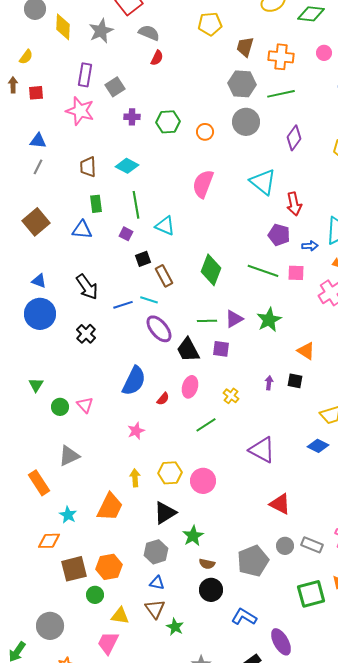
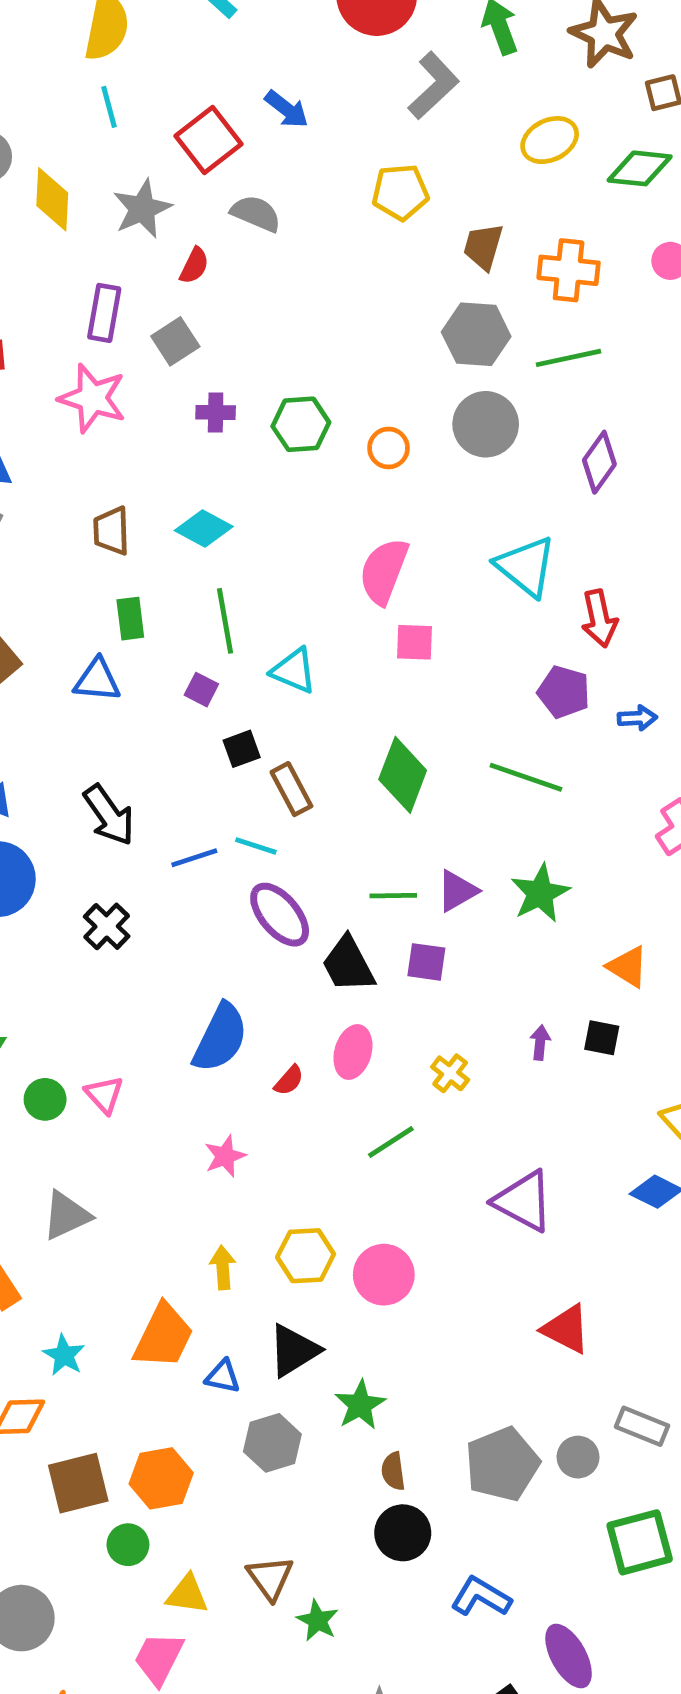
red semicircle: (157, 58) -> (194, 266), moved
pink square: (296, 273) -> (415, 642), moved
gray circle: (285, 546) -> (578, 1457), moved
brown semicircle: (207, 564) -> (393, 1471), turned 70
blue triangle: (157, 583) -> (223, 1376), moved

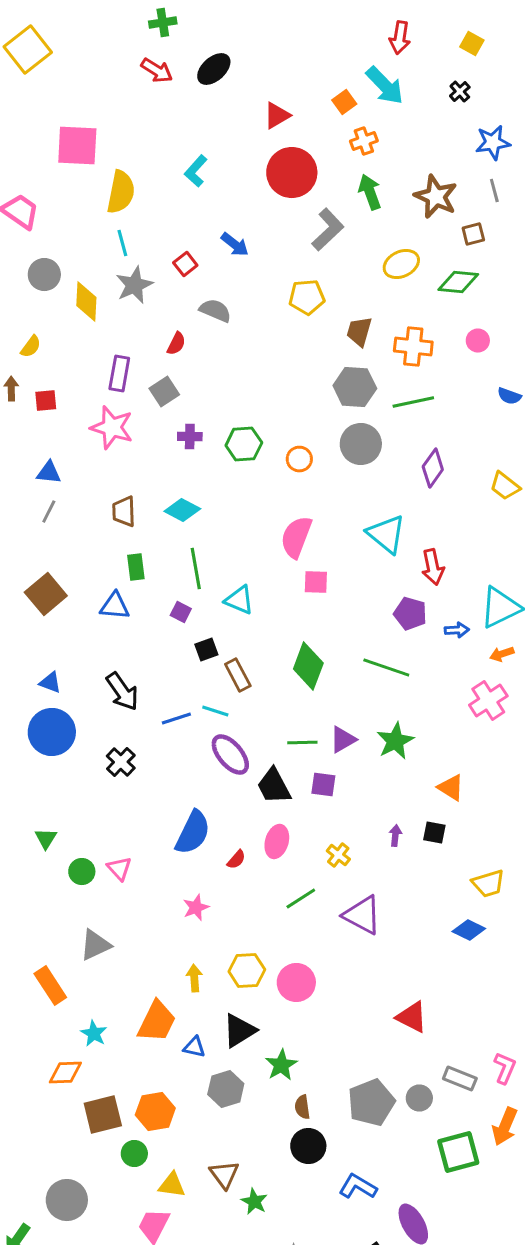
red square: (208, 140) -> (185, 264), size x0.6
gray star: (142, 209) -> (134, 285), moved
purple triangle: (524, 1201) -> (362, 915), moved

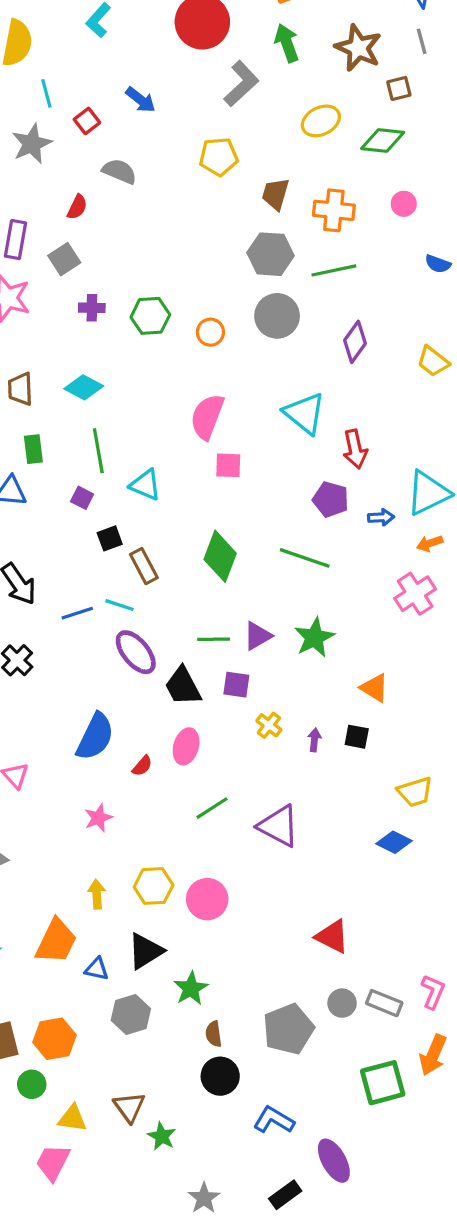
cyan line: (122, 243) -> (46, 93), moved
yellow cross: (338, 855) -> (269, 725), moved
gray circle: (419, 1098) -> (342, 1003), moved

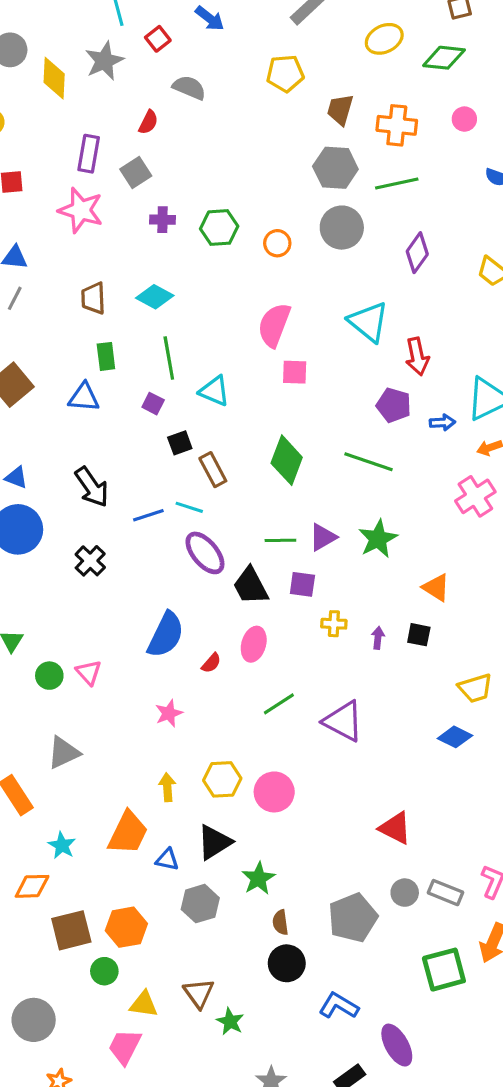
yellow cross: (269, 725) -> (334, 624), turned -35

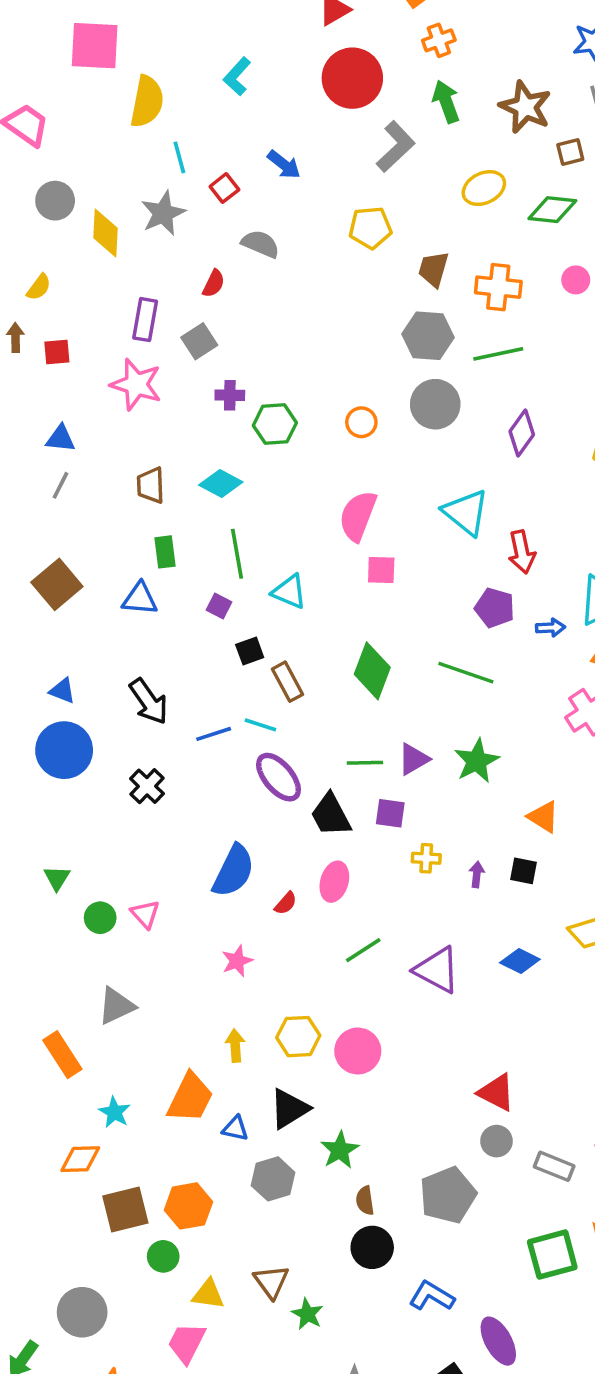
green hexagon: (219, 228) -> (275, 424), moved
blue diamond: (455, 737) -> (520, 961), moved
gray circle: (405, 893) -> (496, 1141), moved

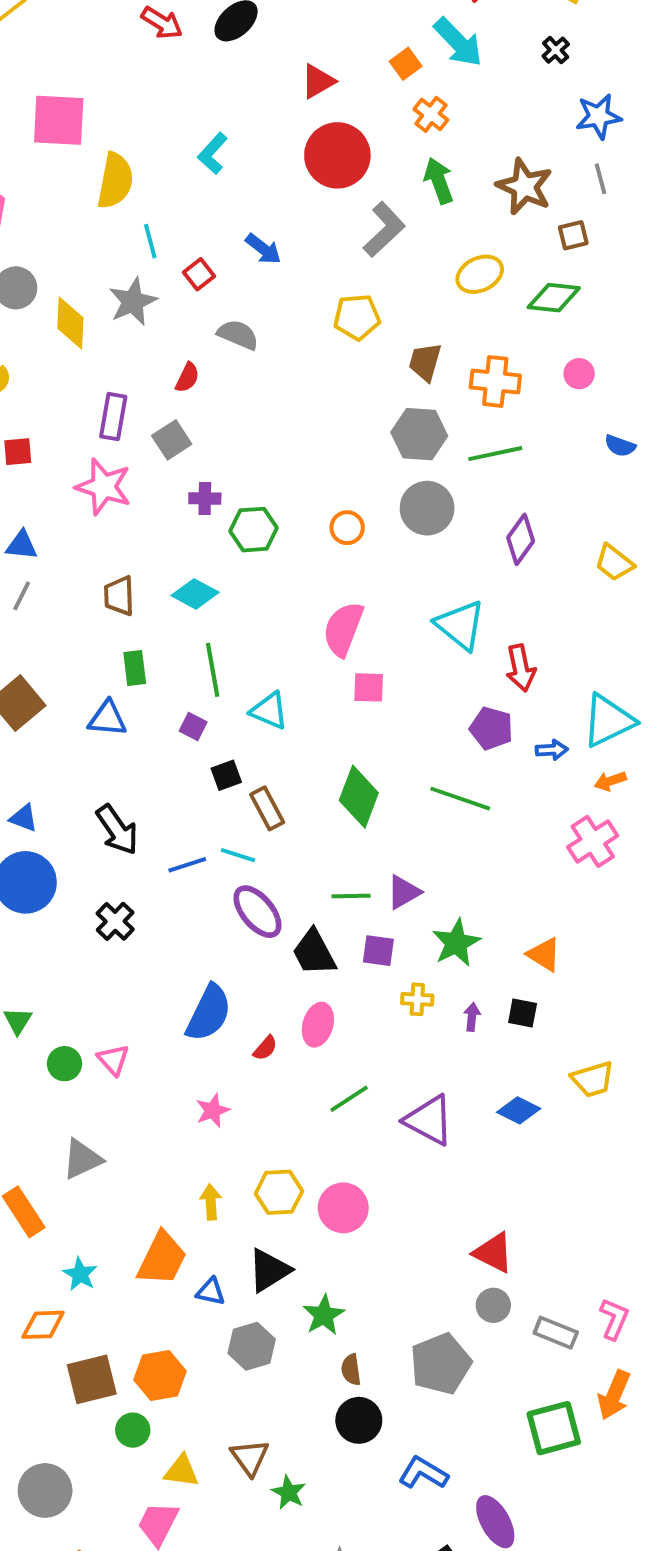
orange cross: (439, 40) -> (431, 114), turned -32
green star: (477, 761) -> (456, 943), moved

